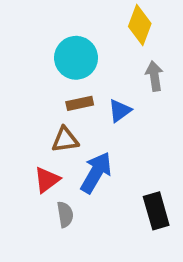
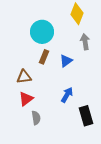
brown rectangle: (80, 103) -> (44, 57), turned -56
brown triangle: (65, 140) -> (24, 77), moved
blue arrow: (96, 173) -> (67, 95), moved, size x0.7

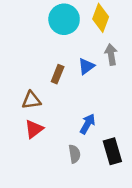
cyan circle: (42, 32) -> (64, 19), moved
blue triangle: (66, 61) -> (86, 66), moved
gray semicircle: (36, 118) -> (74, 154), moved

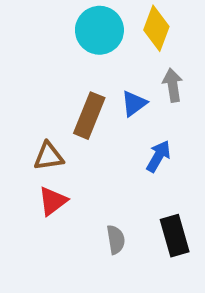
brown rectangle: (58, 74) -> (89, 116), size x1.5
blue arrow: (88, 124) -> (158, 156), moved

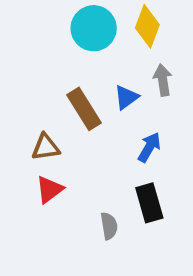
brown rectangle: (89, 116) -> (84, 109), turned -54
black rectangle: (175, 236) -> (149, 203), moved

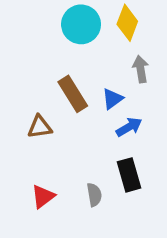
blue triangle: (126, 97) -> (112, 99), moved
blue arrow: (149, 147) -> (129, 127), turned 30
red triangle: (49, 189) -> (43, 196), moved

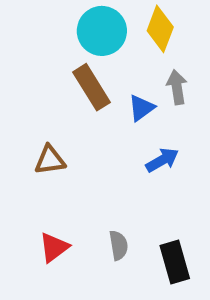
brown rectangle: (73, 94) -> (91, 87), moved
blue triangle: (112, 99) -> (141, 108), moved
black rectangle: (129, 175) -> (175, 262), moved

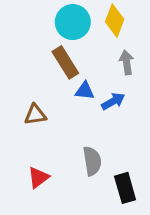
blue triangle: (141, 108) -> (85, 91), moved, turned 42
blue arrow: (162, 160) -> (113, 101), moved
gray semicircle: (119, 245) -> (92, 161), moved, size x1.4

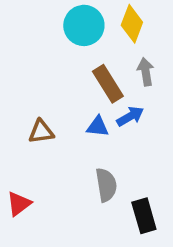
brown rectangle: (65, 62) -> (108, 84), moved
blue triangle: (85, 91) -> (98, 127), moved
red triangle: (38, 177) -> (19, 204), moved

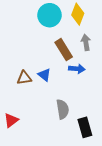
blue arrow: (130, 116) -> (77, 69), turned 35
blue triangle: (98, 127) -> (44, 75), moved, turned 32

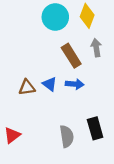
blue arrow: (77, 69) -> (75, 84), moved
gray semicircle: (63, 109) -> (67, 136), moved
black rectangle: (85, 127) -> (95, 128), moved

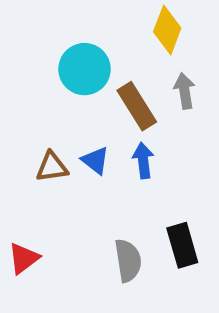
cyan circle: (55, 17) -> (84, 69), moved
blue arrow: (75, 84) -> (143, 160), turned -102

